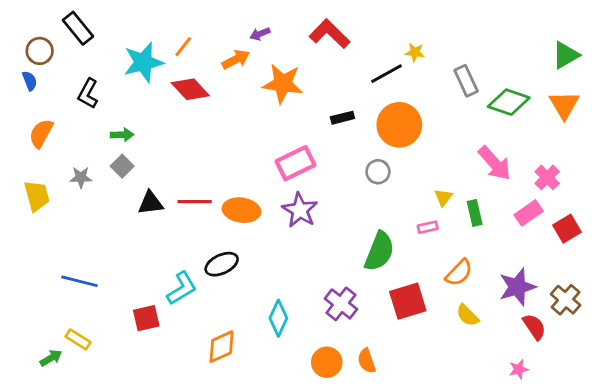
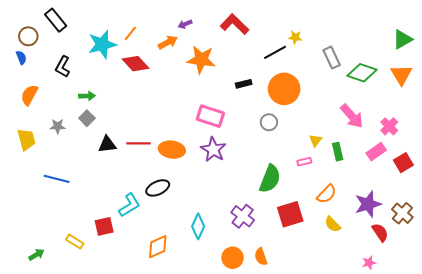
pink rectangle: (296, 163) -> (210, 116), turned 44
blue line: (79, 281) -> (57, 179), moved
yellow rectangle: (78, 339) -> (75, 242), moved

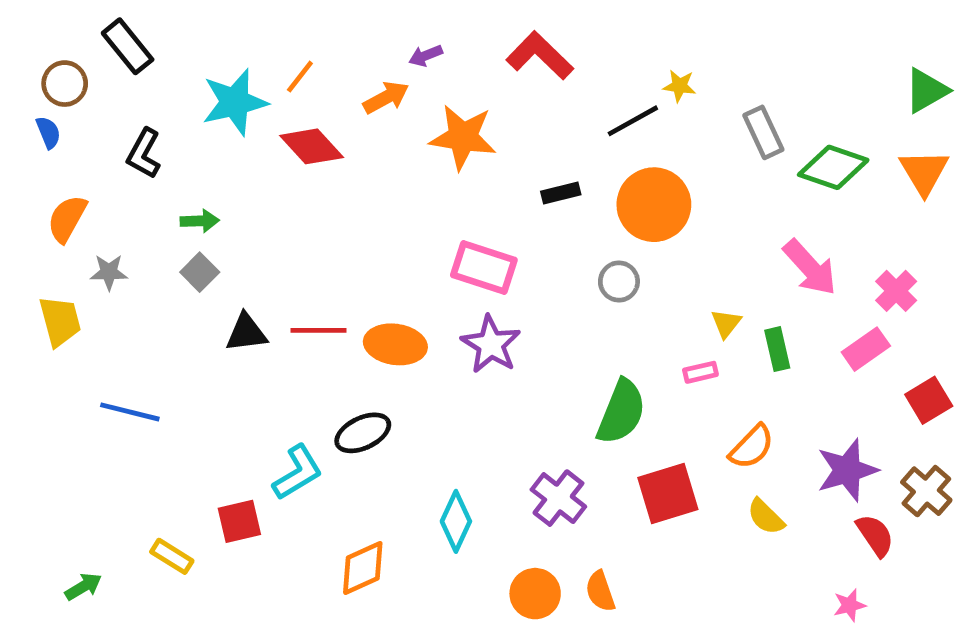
gray star: (58, 126) -> (109, 272), moved
red square: (403, 163) -> (929, 400), moved

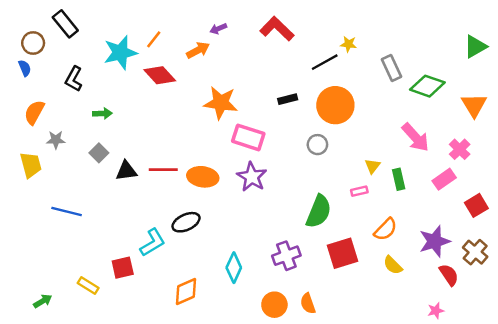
orange star: (463, 137) -> (221, 103), moved
orange triangle: (924, 172) -> (474, 105), moved
gray square: (200, 272) -> (99, 153), moved
purple cross: (558, 498) -> (286, 256), turned 32

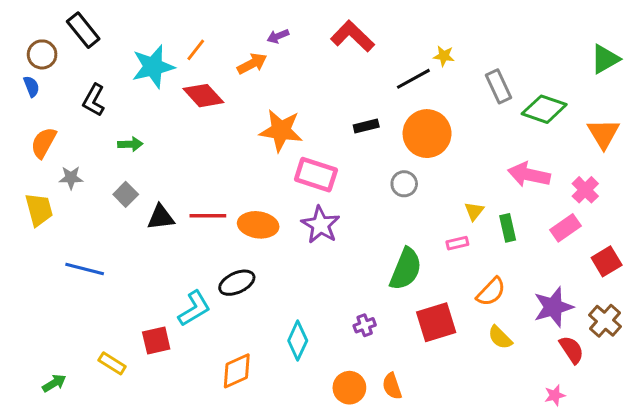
pink arrow: (415, 137) -> (529, 175), turned 144
purple cross: (286, 256) -> (365, 325), size x0.6

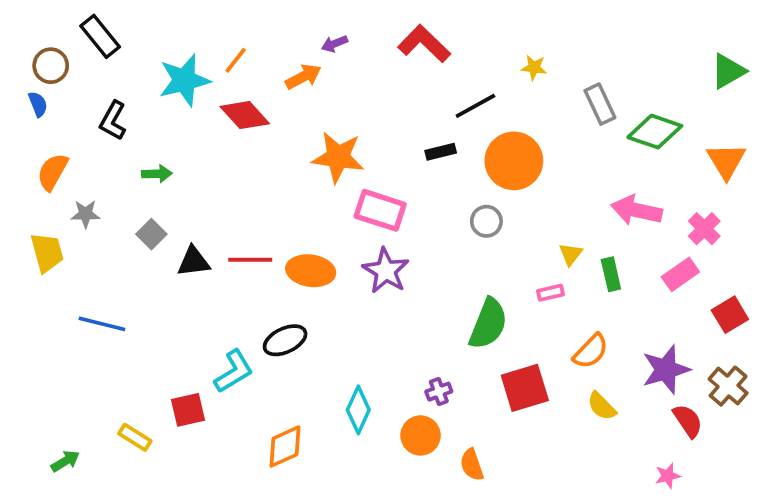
black line: (413, 79) -> (475, 106), moved
orange circle: (349, 388) -> (420, 435), moved

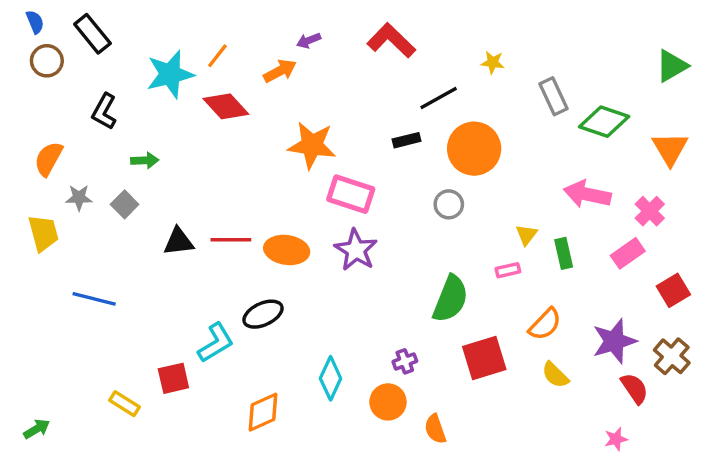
blue semicircle: (38, 104) -> (35, 22), moved
gray square: (151, 234) -> (125, 204), moved
green arrow: (65, 461) -> (37, 429), moved

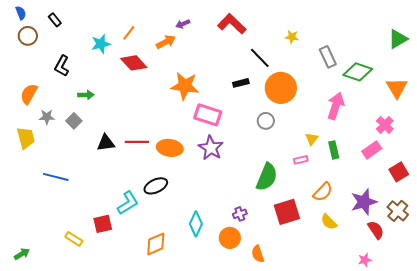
black rectangle: (92, 34) -> (55, 20), size x0.6
cyan star: (170, 74) -> (101, 44), size x0.7
black line: (439, 98) -> (260, 58), turned 75
pink arrow: (587, 194) -> (336, 106), moved, turned 96

